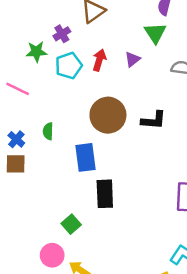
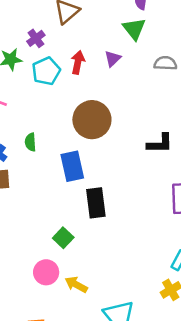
black L-shape: (154, 120) -> (160, 143), moved

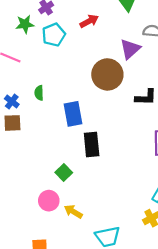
purple triangle: (113, 59) -> (130, 49), moved, size x1.5
red arrow: (78, 62) -> (89, 21), moved, turned 48
brown circle: (92, 120) -> (107, 74), moved

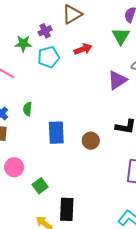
brown circle: (107, 74) -> (91, 141), moved, size x0.6
black rectangle: (92, 145) -> (67, 209), moved
pink circle: (49, 201) -> (14, 167), moved

